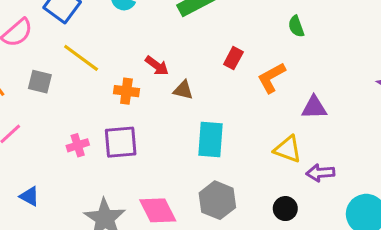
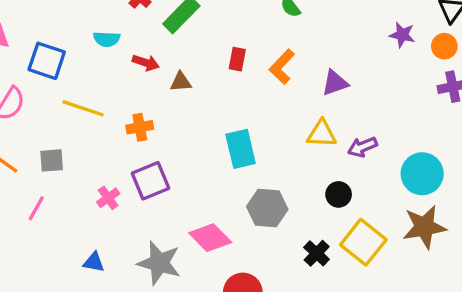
red arrow: (157, 66) -> (146, 63), moved
gray square: (40, 82) -> (52, 160), moved
brown triangle: (183, 90) -> (181, 82), moved
blue triangle: (29, 196) -> (94, 262), moved

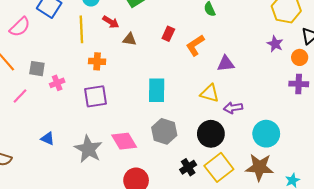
yellow line: (83, 108) -> (81, 29), moved, turned 55
black circle: (339, 194) -> (211, 134), size x1.6
pink cross: (108, 198) -> (57, 83), moved

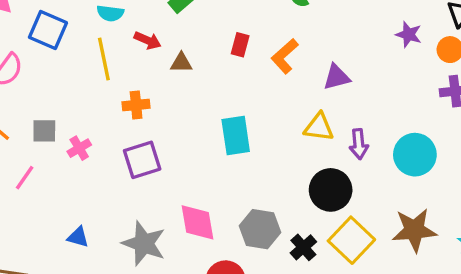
purple arrow: (233, 108) -> (359, 144), turned -78
gray hexagon: (164, 131) -> (260, 229), moved
cyan circle: (266, 134) -> (415, 155), moved
pink diamond: (124, 141) -> (197, 222), turned 30

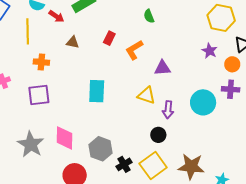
red arrow: (148, 40) -> (56, 16), moved
cyan circle: (415, 155) -> (203, 102), moved
black circle: (331, 190) -> (158, 135), moved, size x0.6

